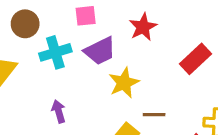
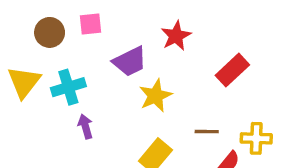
pink square: (86, 16) -> (91, 24), moved
cyan cross: (55, 52) -> (68, 87), moved
brown line: (154, 115) -> (207, 132), moved

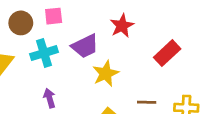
cyan cross: (68, 87) -> (44, 53), moved

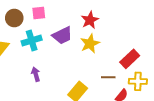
red rectangle: (167, 53) -> (130, 59), moved
yellow star: (106, 74) -> (90, 44), moved

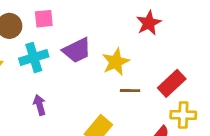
red star: (90, 20) -> (149, 23), moved
brown line: (108, 77) -> (130, 91), moved

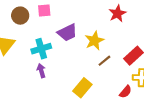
cyan cross: (34, 57) -> (41, 49), moved
brown line: (130, 91) -> (104, 61), turned -40

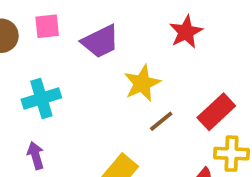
purple trapezoid: (67, 33) -> (100, 41), moved
purple arrow: (41, 71) -> (36, 156), moved

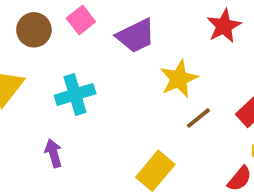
pink square: (47, 26) -> (81, 20), turned -32
purple arrow: (36, 156) -> (54, 153), moved

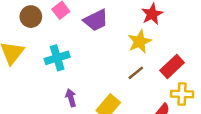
yellow star: (179, 79) -> (140, 42), moved
purple arrow: (54, 153) -> (71, 98), moved

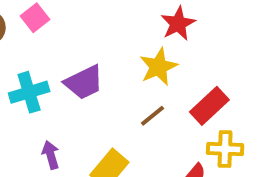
purple trapezoid: (96, 20) -> (84, 82), moved

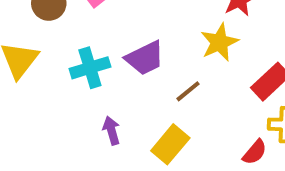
brown line: (153, 116) -> (188, 91), moved

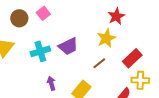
brown line: (188, 91) -> (99, 63), moved

